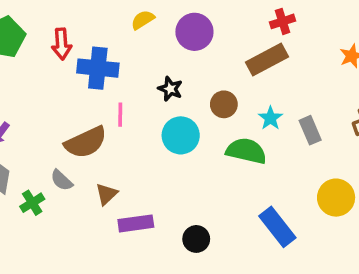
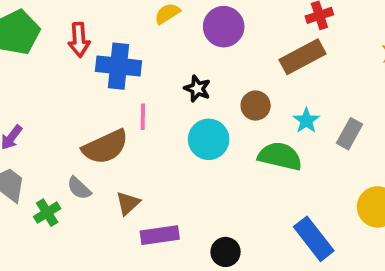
gray rectangle: (310, 130) -> (349, 134), turned 52

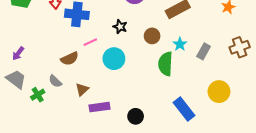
pink line: (143, 117) -> (90, 42), turned 64
cyan circle: (209, 139) -> (114, 59), moved
brown semicircle: (105, 147) -> (70, 59), size x0.7
green semicircle: (280, 156) -> (165, 64), turned -100

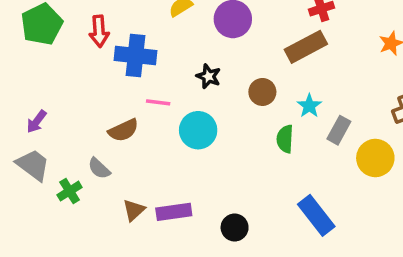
pink line: (90, 42) -> (158, 102), turned 32
gray rectangle: (204, 51) -> (339, 130), moved
green semicircle: (165, 64) -> (285, 139), size x0.7
brown triangle: (82, 90) -> (134, 210), moved
yellow circle: (219, 92) -> (375, 158), moved

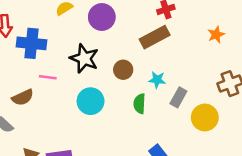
black star: (209, 76) -> (84, 58), size x1.6
cyan star: (309, 106) -> (157, 80), turned -30
cyan circle: (198, 130) -> (91, 101), moved

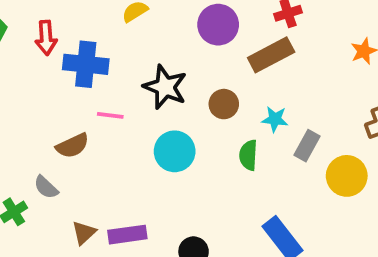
purple circle: (102, 17) -> (218, 25), moved

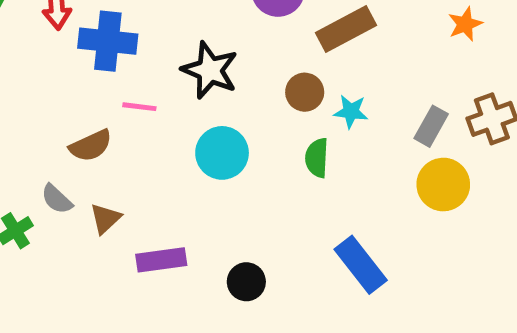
brown circle: (224, 104) -> (305, 92), moved
gray rectangle: (307, 146) -> (431, 126), moved
brown triangle: (84, 233) -> (105, 219), moved

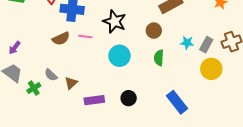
cyan star: (351, 112) -> (187, 43), moved
brown semicircle: (91, 146) -> (61, 39), moved
black circle: (246, 282) -> (129, 98), moved

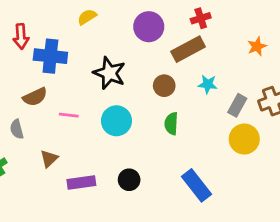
pink line: (85, 37) -> (69, 115), moved
cyan star: (187, 43) -> (208, 84), moved
gray semicircle: (51, 75) -> (17, 129), moved, turned 32

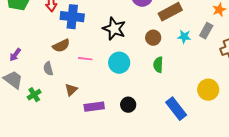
gray rectangle: (237, 105) -> (206, 31), moved
yellow circle: (244, 139) -> (208, 90), moved

